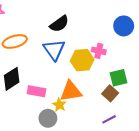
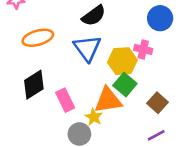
blue circle: (124, 26) -> (160, 18), moved
green square: (118, 78) -> (125, 85), moved, turned -36
pink rectangle: (37, 91) -> (65, 100), turned 54

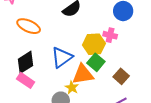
orange ellipse: (38, 38) -> (29, 26), turned 40
blue triangle: (87, 48) -> (62, 57), moved, turned 30
pink rectangle: (65, 100) -> (26, 80), moved, turned -30

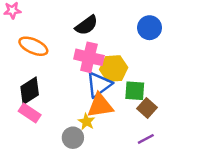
pink cross: (110, 35) -> (89, 57), moved, size x1.6
blue triangle: (62, 57) -> (99, 85), moved
green square: (96, 62) -> (135, 91), moved, turned -36

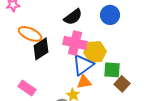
blue circle: (150, 28) -> (110, 15), moved
black diamond: (30, 91) -> (41, 49), moved
orange triangle: (100, 106) -> (84, 82), size x0.7

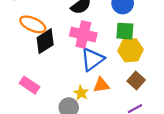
yellow hexagon: (95, 52) -> (130, 50), moved
green square: (112, 70) -> (125, 31), moved
orange triangle: (84, 82) -> (101, 85), moved

